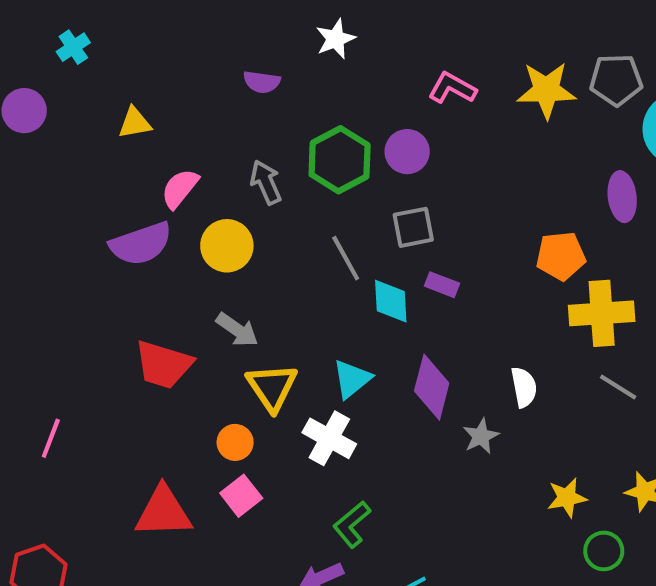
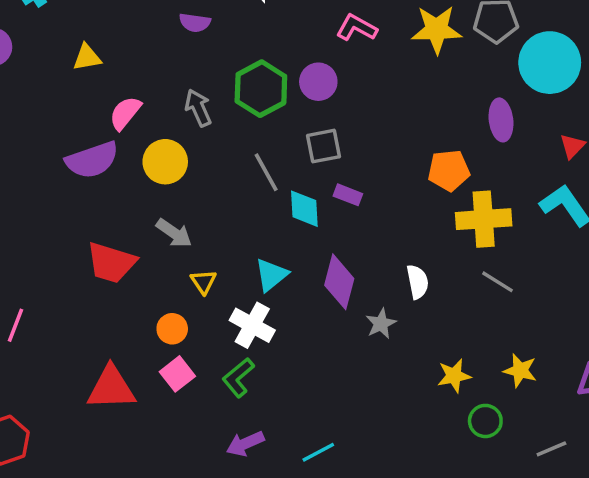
yellow triangle: (272, 387) -> (203, 282), size x0.6
green L-shape: (352, 524) -> (238, 377), moved

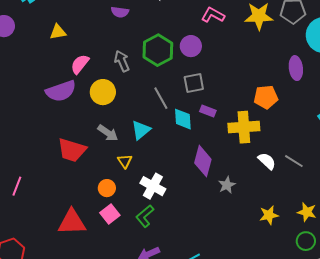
yellow cross: (484, 219) -> (244, 127), moved
cyan triangle: (271, 275) -> (141, 130), moved
white semicircle: (417, 282) -> (267, 161), moved, turned -36
green circle: (485, 421) -> (306, 241), moved

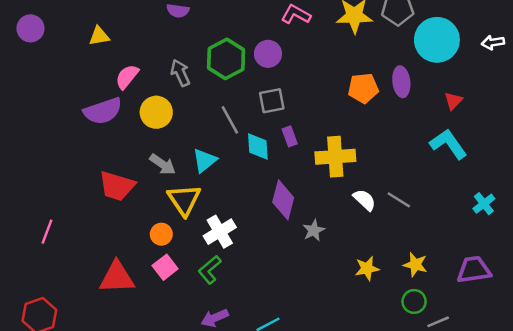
orange pentagon: (266, 97) -> (363, 88), moved
purple rectangle: (208, 111) -> (290, 136), turned 49
yellow triangle: (125, 161) -> (184, 200), size x1.8
white cross: (153, 186) -> (220, 232), turned 30

